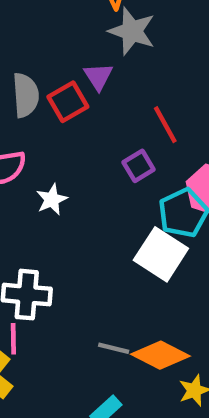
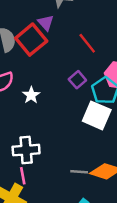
red square: (68, 102) -> (31, 40), size x1.4
purple square: (139, 166) -> (77, 80), moved

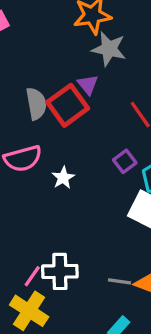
white cross: (26, 150) -> (60, 271), moved
pink line: (23, 176) -> (32, 276), moved, turned 42

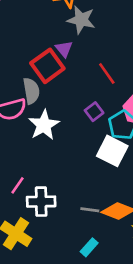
gray semicircle: (36, 104) -> (31, 91), moved
white star: (63, 178) -> (44, 125), size x1.6
pink line: (32, 276) -> (17, 185), moved

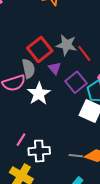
gray star: (81, 20) -> (66, 45), moved
purple triangle: (64, 49) -> (55, 68), moved
purple square: (94, 112) -> (76, 82), size x1.5

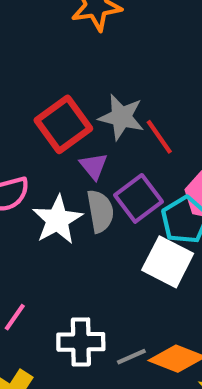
gray semicircle: (29, 69) -> (100, 211), moved
white cross: (39, 151) -> (81, 342), moved
gray line: (76, 156) -> (131, 357), turned -32

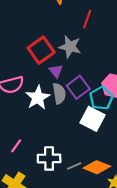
red line: (159, 137) -> (87, 19), moved, turned 54

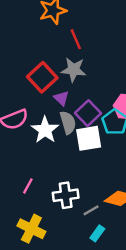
red line: (87, 19) -> (76, 39), moved, turned -36
white square: (93, 119) -> (89, 138), moved, turned -30
gray line: (74, 166) -> (91, 210), moved

